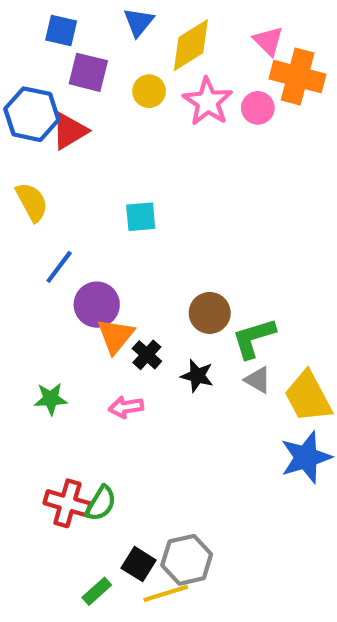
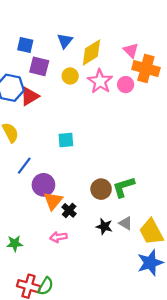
green L-shape: (254, 338) -> (123, 187), moved
black star: (197, 376) -> (104, 226), moved
green star: (51, 399) -> (15, 244), moved

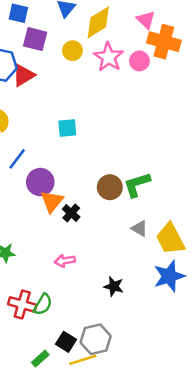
black star: (104, 226) -> (114, 286), moved
pink arrow: (58, 237) -> (65, 261), moved

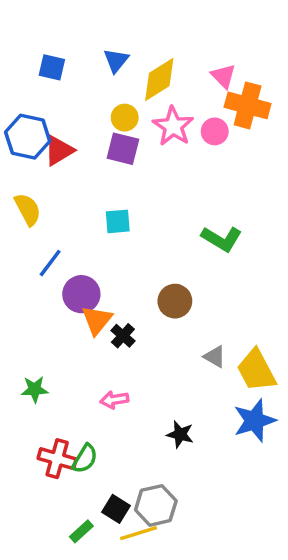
purple square: (35, 39) -> (123, 149), moved
green L-shape: (137, 185) -> (222, 239), moved, turned -132

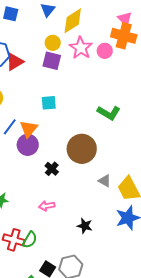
pink triangle: (223, 76) -> (125, 19), moved
brown circle: (175, 301) -> (82, 149), size x1.5
orange triangle: (97, 320) -> (29, 129), moved

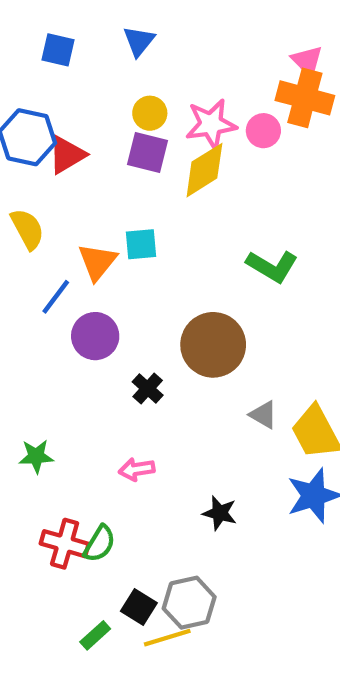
yellow diamond: (73, 21) -> (204, 170), moved
pink star: (81, 48) -> (211, 124), turned 30
orange triangle: (29, 129) -> (97, 262), moved

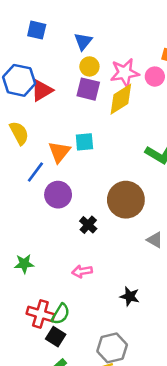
blue triangle: (139, 41) -> (83, 41), moved
black square: (139, 607) -> (56, 337), moved

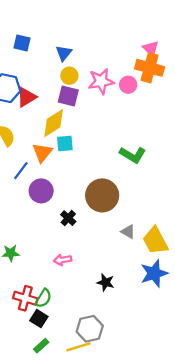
yellow diamond: (121, 99) -> (54, 123), moved

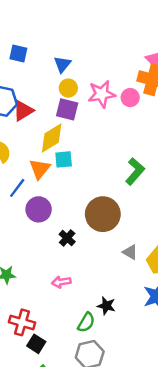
green L-shape: (133, 155) -> (135, 171), turned -80
green semicircle: (43, 298) -> (86, 322), moved

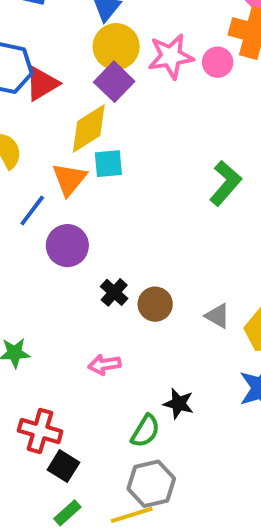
yellow circle: (68, 88) -> (116, 47), size x1.5
purple square: (67, 109) -> (114, 82), turned 30
brown circle: (103, 214) -> (155, 304), moved, size x0.6

